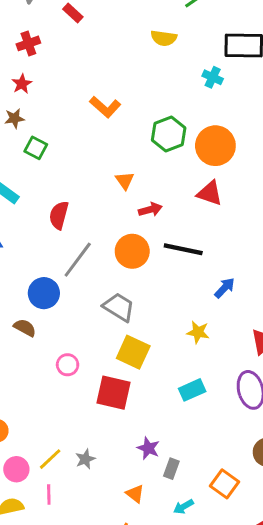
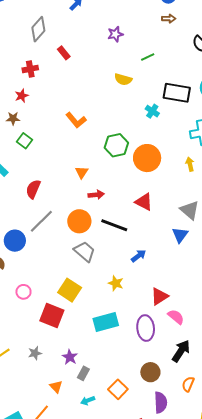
red triangle: (210, 193) -> (144, 202), moved
gray trapezoid: (119, 307) -> (85, 251), moved
cyan rectangle: (192, 390) -> (106, 322), size x1.4
gray star: (85, 459) -> (35, 353), moved

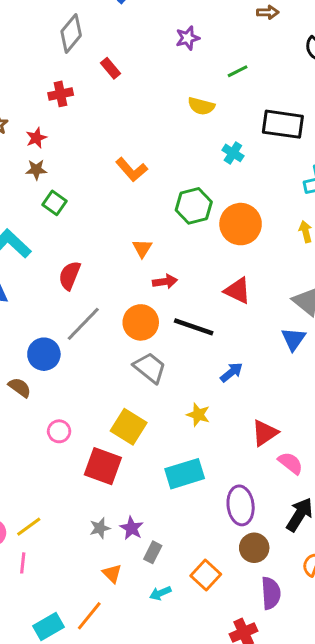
red star: (22, 96) -> (36, 138), moved
cyan cross: (152, 111) -> (233, 153), moved
purple ellipse: (146, 328) -> (241, 505), moved
gray star: (35, 353) -> (100, 528), moved

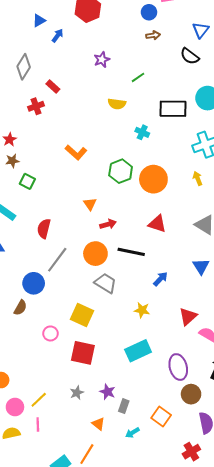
red cross: (61, 94) -> (36, 106), moved
blue triangle: (293, 339) -> (201, 266), moved
brown semicircle: (20, 387) -> (20, 308), turned 91
yellow square: (129, 427) -> (82, 315), moved
gray star: (100, 528) -> (77, 393), moved

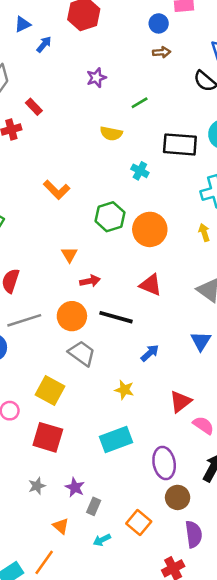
gray line: (57, 260) -> (24, 320), turned 32

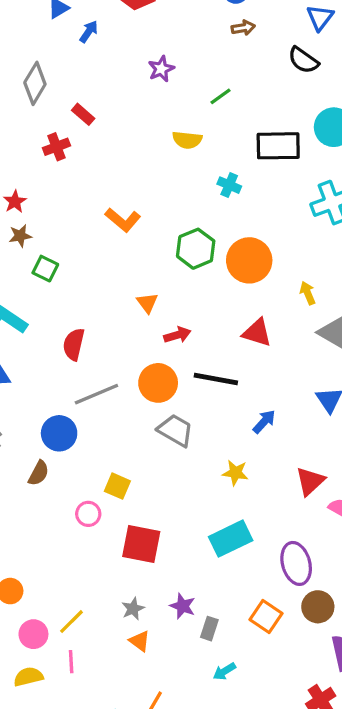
yellow arrow: (204, 232) -> (308, 293), moved
yellow square: (50, 391) -> (117, 486), moved, size x0.7
orange square: (139, 523) -> (266, 616), moved
orange triangle: (61, 526) -> (140, 641), moved

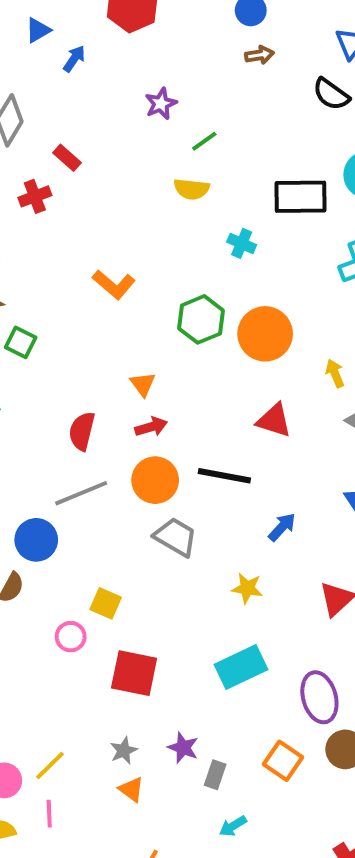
green line: (220, 96) -> (204, 141), moved
red arrow: (177, 335) -> (151, 427), moved
red semicircle: (74, 344) -> (82, 431), moved

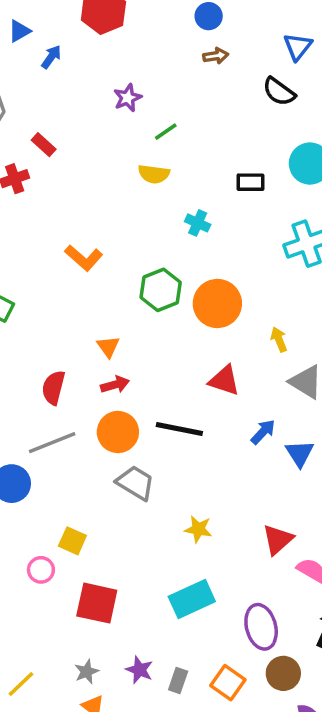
black rectangle: (301, 197) -> (251, 182), size x0.6
blue arrow: (282, 527) -> (263, 432), moved
gray rectangle: (215, 775) -> (178, 681), moved

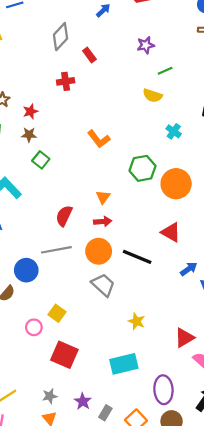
red rectangle: (44, 145) -> (89, 55), moved

